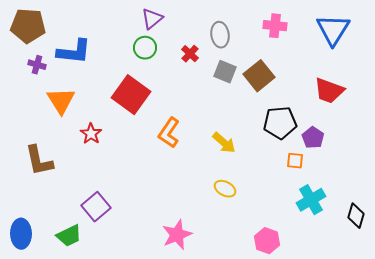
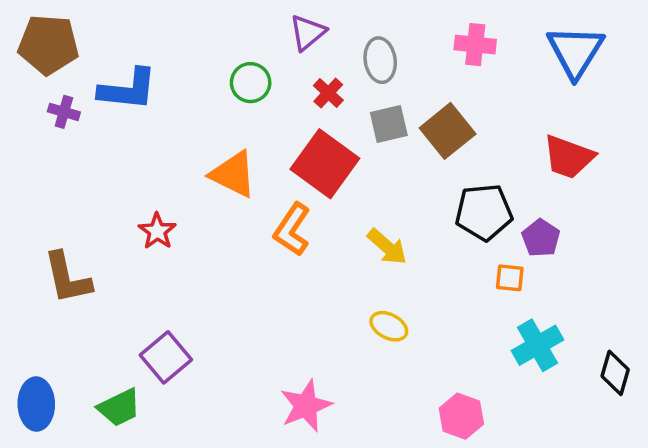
purple triangle: (152, 19) -> (308, 32), moved
gray square: (225, 72) -> (389, 124), turned -35
red square: (131, 95) -> (325, 164), moved
orange triangle: (61, 101) -> (233, 174), moved, turned -32

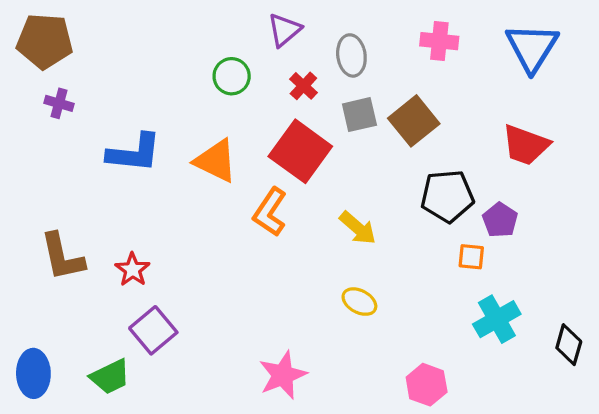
blue L-shape: (128, 89) -> (134, 153), moved
red star: (157, 231) -> (133, 270), moved

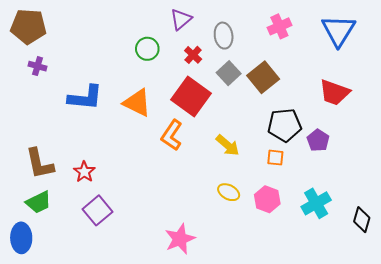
pink cross: (439, 41) -> (279, 26), turned -30
gray square: (359, 115) -> (229, 73), turned -30
orange square: (471, 257) -> (275, 158), moved
green trapezoid: (110, 377) -> (39, 202), moved
pink hexagon: (427, 385) -> (267, 199), moved

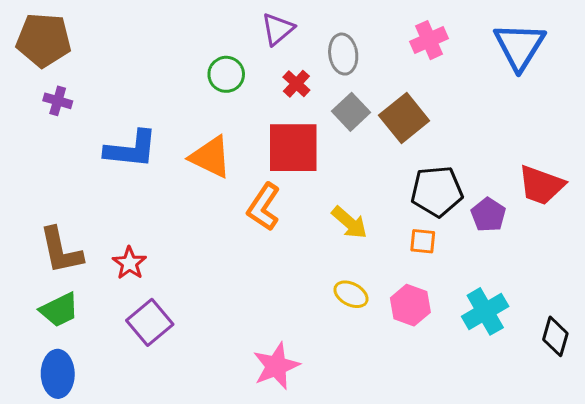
red trapezoid: (334, 93) -> (541, 185), moved
red square: (191, 97) -> (293, 148), turned -36
blue ellipse: (21, 238) -> (58, 374), moved

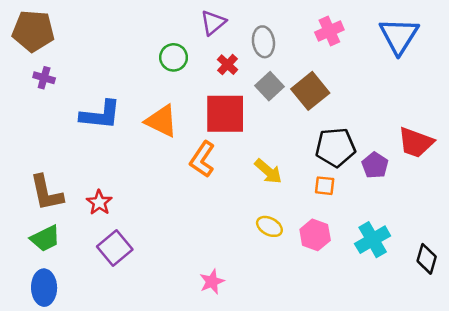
pink star: (276, 366) -> (212, 282), size x0.7

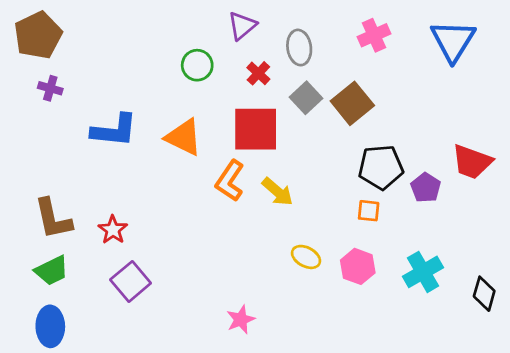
brown pentagon: (33, 31) -> (38, 35), turned -30
yellow arrow: (268, 171) -> (277, 192), moved

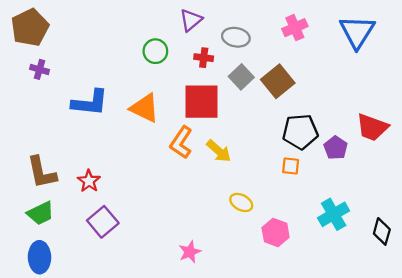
gray ellipse: (299, 47) -> (236, 37), turned -72
red cross: (258, 73) -> (204, 58), turned -36
pink hexagon: (358, 266) -> (276, 233), moved

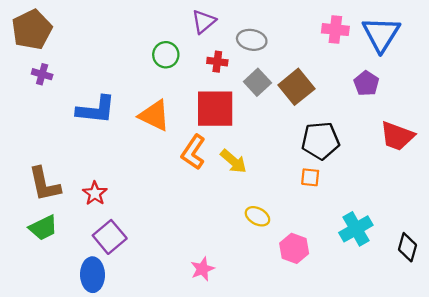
pink cross: (295, 28) -> (335, 30), moved, turned 30
purple pentagon: (336, 148) -> (366, 83), moved
blue ellipse: (39, 257) -> (93, 275), moved

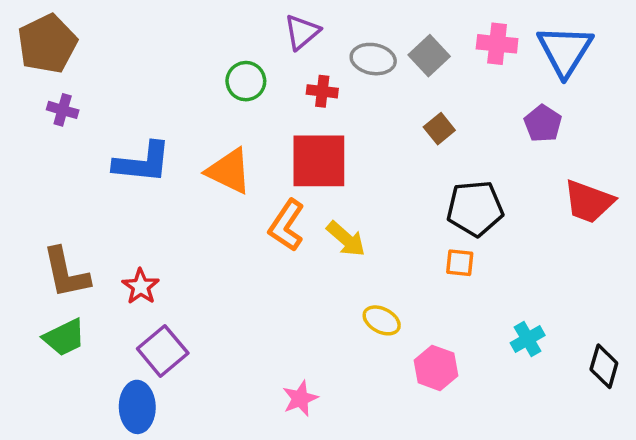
gray square: (257, 82) -> (429, 56), moved
brown square: (296, 87) -> (439, 129), size x0.6
cyan cross: (356, 229) -> (528, 339), size x0.7

